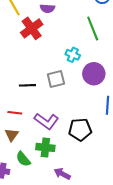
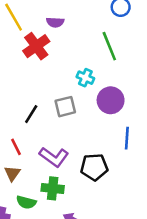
black line: (27, 85) -> (31, 114), turned -56
red line: (15, 113) -> (16, 147), turned 56
green semicircle: (23, 159) -> (26, 202), turned -35

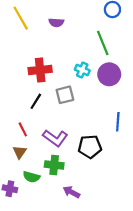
red cross: (36, 46) -> (40, 70), moved, turned 30
purple circle: (111, 100) -> (109, 74), moved

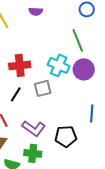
purple semicircle: (56, 22) -> (36, 11), moved
cyan cross: (82, 70) -> (59, 65), size x1.5

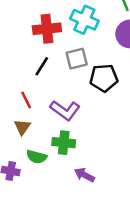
cyan cross: (59, 65) -> (84, 20), moved
black pentagon: (66, 136) -> (104, 78), moved

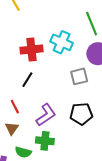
gray square: (77, 59) -> (79, 76), moved
black pentagon: (104, 78) -> (81, 114), moved
purple L-shape: (65, 110) -> (46, 115), turned -70

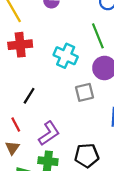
red cross: (31, 50) -> (20, 45), moved
black pentagon: (81, 114) -> (87, 156), moved

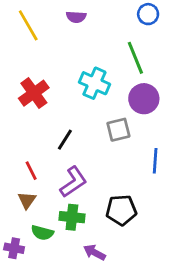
red cross: (20, 45) -> (34, 93), moved, turned -30
black line: (29, 96) -> (65, 140), moved

